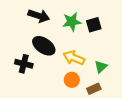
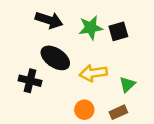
yellow arrow: (74, 58) -> (93, 73), turned -30
orange circle: (72, 80) -> (84, 110), moved

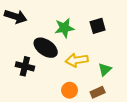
black arrow: (49, 20) -> (16, 17), moved
green star: (91, 28) -> (64, 28), moved

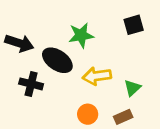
black arrow: (16, 17) -> (19, 43), moved
black square: (98, 26) -> (134, 25), moved

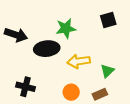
black ellipse: (57, 60) -> (47, 49), turned -40
black cross: (31, 84) -> (25, 87), moved

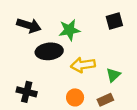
black arrow: (16, 35) -> (29, 26), moved

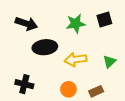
green star: (69, 30) -> (76, 24), moved
green triangle: (113, 75) -> (109, 62), moved

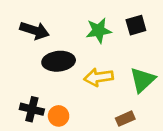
green triangle: (109, 62) -> (143, 80), size x1.5
orange circle: (68, 89) -> (59, 116), moved

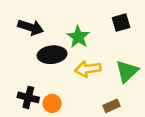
green star: (99, 31) -> (78, 37), moved, turned -30

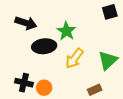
black square: (121, 23) -> (110, 12), moved
yellow arrow: (88, 69) -> (74, 58), turned -45

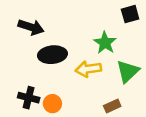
green star: (66, 31) -> (105, 43), moved
yellow arrow: (74, 58) -> (88, 69), turned 45

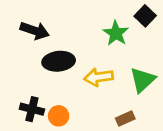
black square: (130, 14) -> (145, 16), turned -30
green star: (105, 43) -> (116, 33), moved

